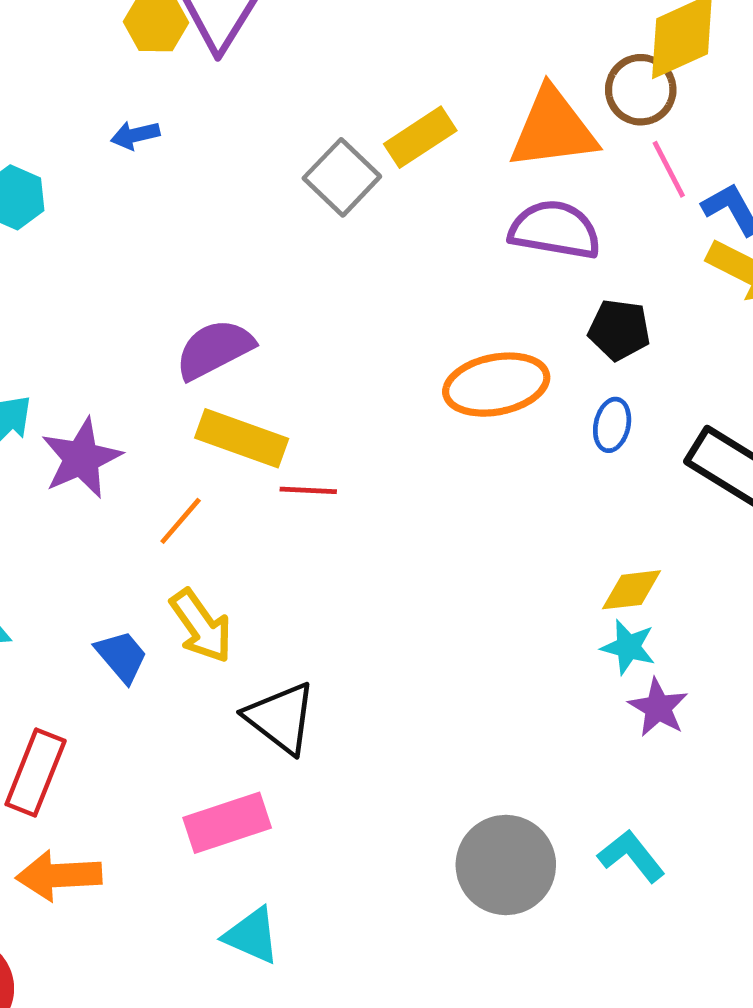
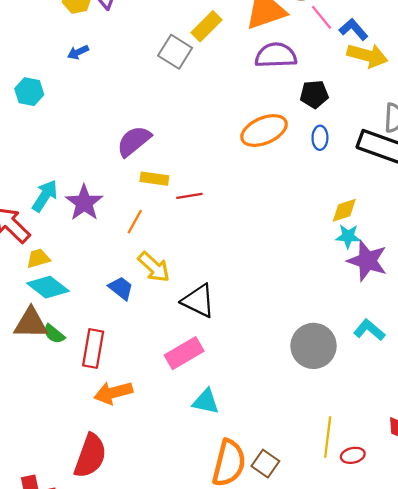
yellow rectangle: (242, 438) -> (154, 179), size x0.7
purple star: (658, 708) -> (367, 261), size x1.5

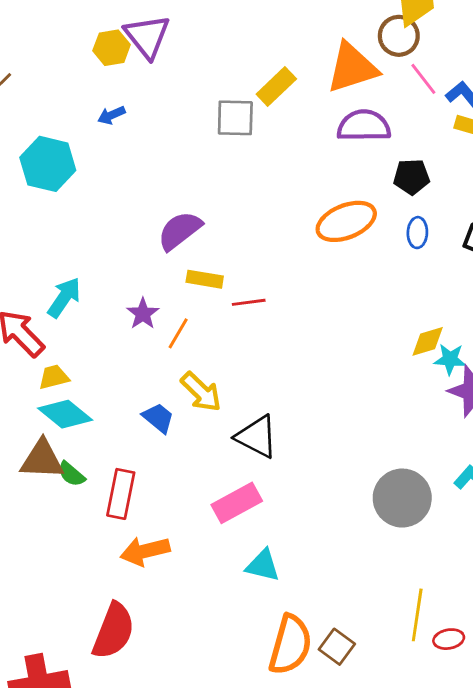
gray square: (175, 52) -> (235, 118), turned -32
cyan hexagon: (29, 92) -> (48, 164), size x1.5
purple star: (84, 203) -> (143, 314), moved, size x0.7
yellow diamond: (344, 210) -> (428, 341), moved

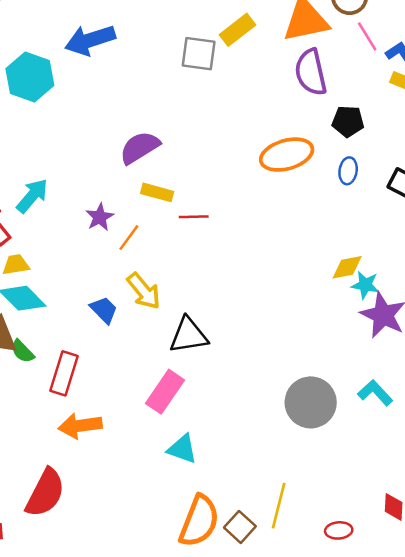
blue arrow: (111, 115) -> (90, 40), size x2.0
purple semicircle: (364, 126) -> (311, 72), turned -108
black triangle: (257, 437) -> (189, 335), turned -42
pink rectangle: (237, 503) -> (165, 392), turned -33
yellow line: (417, 615) -> (279, 506), moved

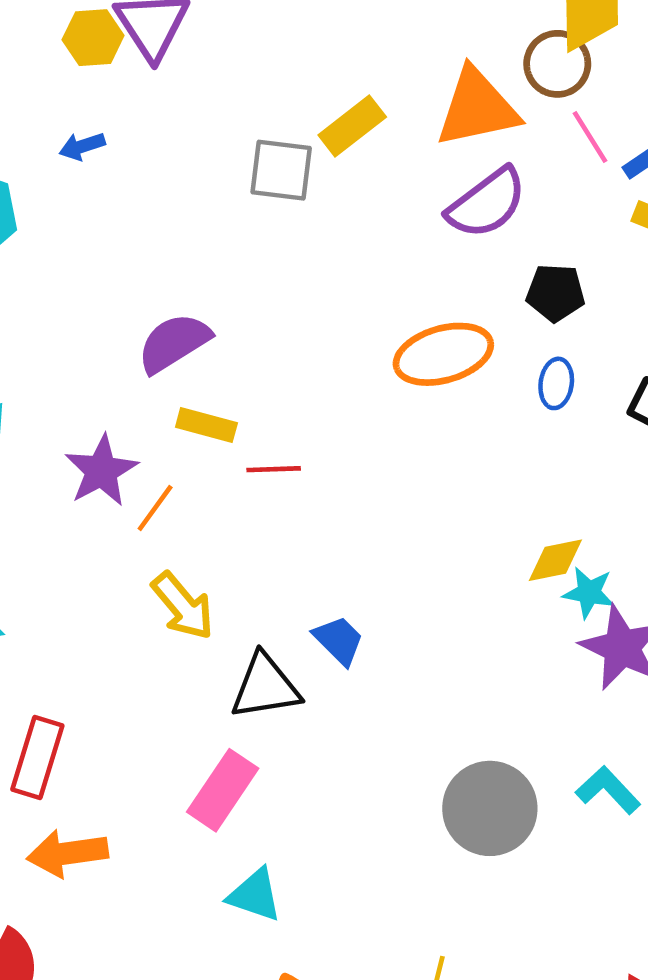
blue arrow: (90, 40) -> (82, 146), size x0.5
purple semicircle: (311, 72) -> (487, 203), turned -114
purple star: (100, 217) -> (101, 471), size x1.4
blue trapezoid: (104, 310) -> (339, 640), moved

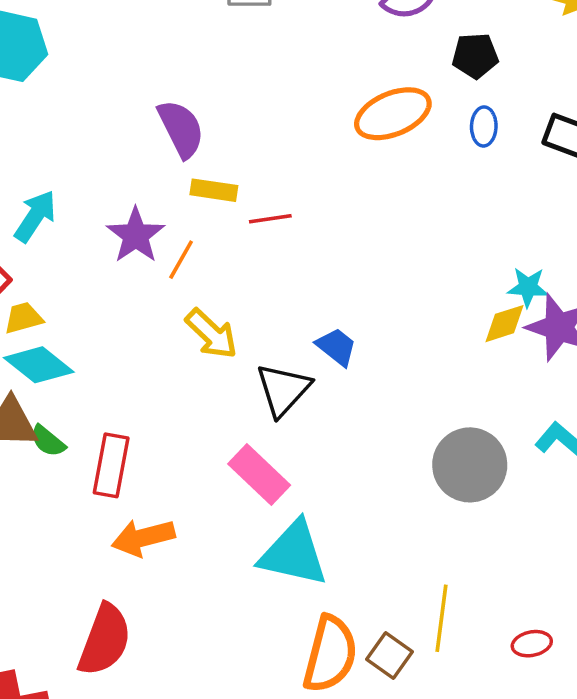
purple semicircle: (174, 343) -> (181, 129), turned 102
yellow diamond: (555, 560) -> (505, 324), moved
black triangle: (265, 687) -> (283, 390), turned -32
pink rectangle: (223, 790) -> (259, 474), turned -74
cyan triangle: (255, 895) -> (294, 554), size x1.6

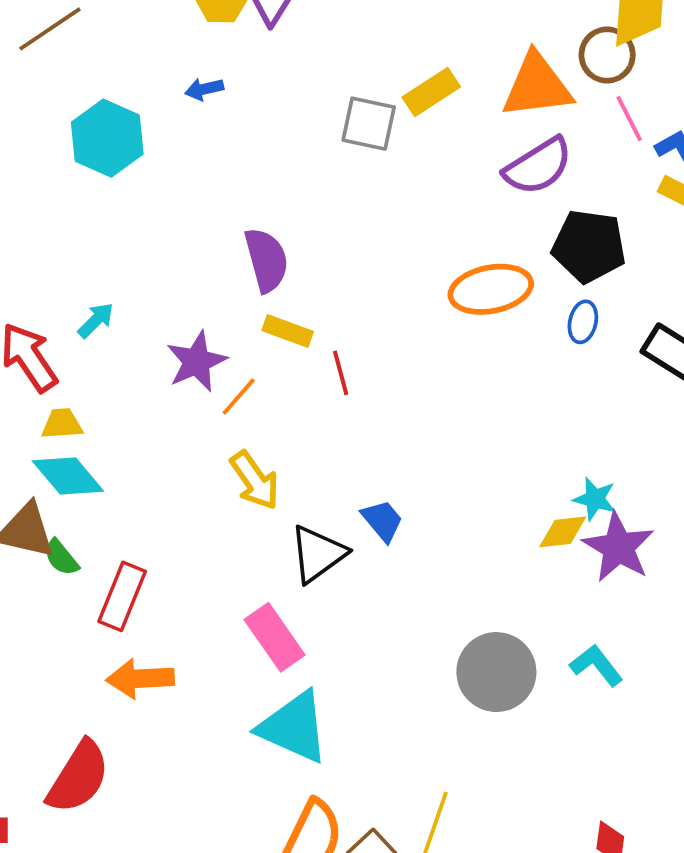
black pentagon: (475, 56) -> (589, 246), size x1.5
cyan arrow: (35, 216) -> (96, 320), size x0.7
red line: (270, 219) -> (341, 373), turned 72

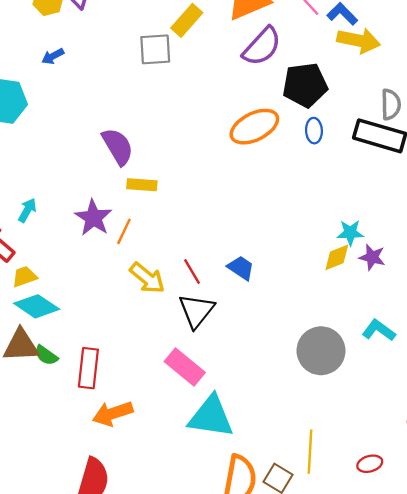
red line: (341, 373) -> (192, 272), moved
blue trapezoid: (382, 521) -> (241, 268), moved
purple star: (618, 547) -> (372, 257), size x0.6

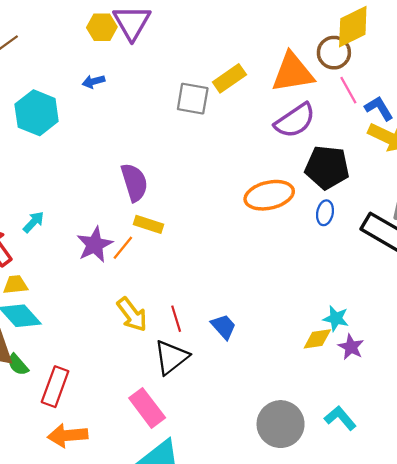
orange line: (124, 231) -> (123, 248), moved

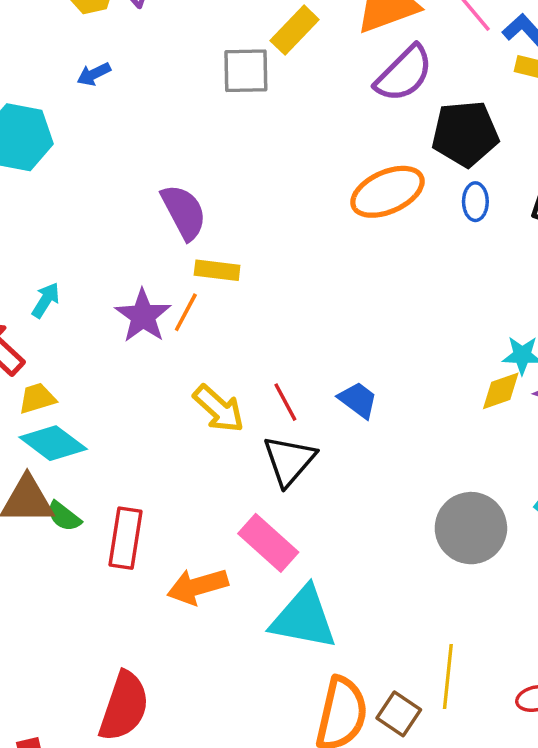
orange arrow: (68, 435) -> (197, 586), moved

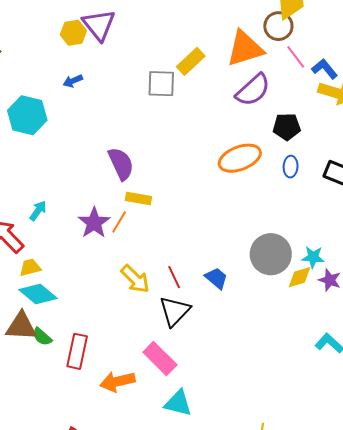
black pentagon: (465, 134) -> (287, 127), size x0.7
gray circle: (471, 528) -> (271, 254), moved
cyan triangle: (304, 618) -> (178, 403), size x0.7

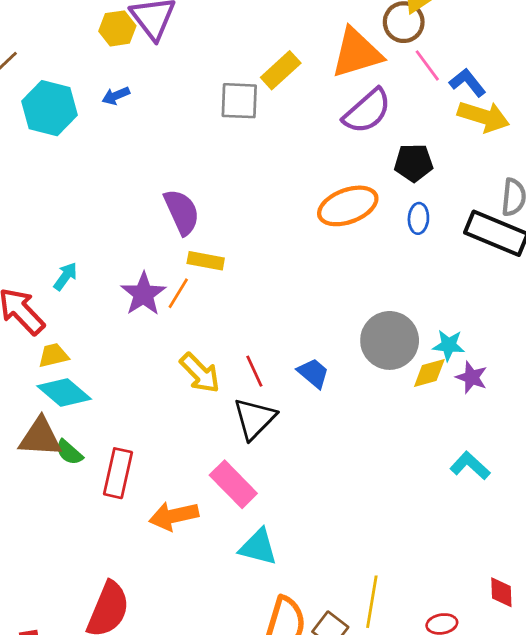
cyan hexagon: (27, 115) -> (50, 108), moved

